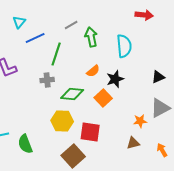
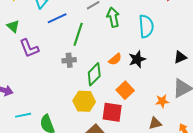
orange semicircle: (93, 71) -> (115, 59), moved
green diamond: (72, 94) -> (94, 74), turned -50
orange square: (103, 98) -> (125, 90), moved

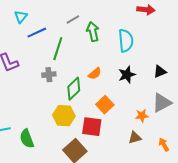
black star: (137, 59) -> (127, 75), moved

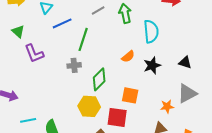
green arrow: (93, 32) -> (125, 13), moved
black triangle: (160, 72) -> (185, 62), turned 40
orange semicircle: (95, 74) -> (128, 56), moved
orange square: (105, 105) -> (130, 95), turned -36

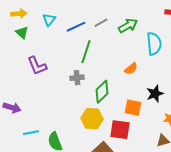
green arrow: (125, 13) -> (128, 26), turned 72
blue line: (62, 23) -> (76, 27), moved
green triangle: (18, 31) -> (22, 33), moved
black star: (152, 65) -> (155, 94), moved

